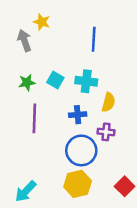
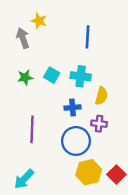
purple line: (34, 118) -> (32, 129), moved
yellow hexagon: (78, 184) -> (89, 172), moved

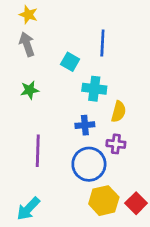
yellow star: (39, 21) -> (28, 15), moved
cyan square: (52, 75) -> (70, 62), moved

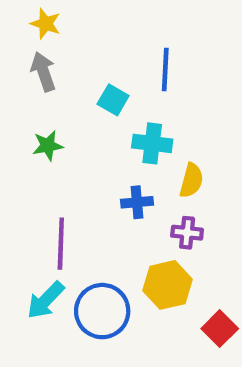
blue circle: (89, 164) -> (102, 311), moved
yellow hexagon: (104, 201) -> (167, 285), moved
cyan arrow: (28, 209) -> (46, 300), moved

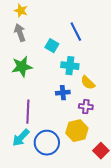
blue line: (165, 69) -> (76, 32), turned -30
green star: (48, 146) -> (22, 67), size x1.5
yellow semicircle: (191, 180) -> (88, 83), turned 119

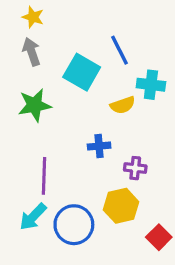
cyan square: (52, 46) -> (82, 72), size x1.6
cyan cross: (70, 66) -> (151, 85), moved
yellow semicircle: (88, 83) -> (123, 105), moved, turned -63

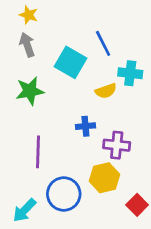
purple cross: (135, 168) -> (117, 145), size x1.4
cyan arrow: (33, 217) -> (24, 210), moved

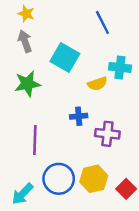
blue line: (103, 43) -> (102, 22), moved
yellow hexagon: (104, 178) -> (94, 179), moved

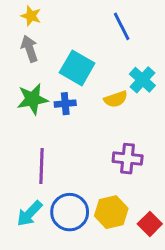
cyan cross: (120, 67) -> (142, 80), turned 35
blue cross: (79, 116) -> (65, 104), moved
cyan arrow: (22, 194) -> (30, 214), moved

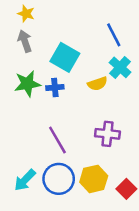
blue line: (122, 26) -> (114, 35), moved
purple line: (41, 166) -> (57, 140), moved, turned -32

